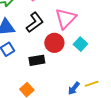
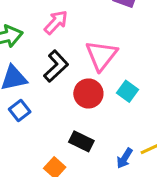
black rectangle: (37, 60) -> (81, 141), moved, turned 42

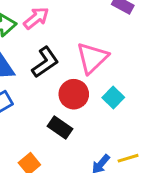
pink arrow: (56, 22) -> (36, 18), moved
black rectangle: (81, 141) -> (60, 127), moved

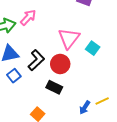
black L-shape: (45, 62) -> (36, 60), moved
cyan square: (113, 97) -> (93, 48), moved

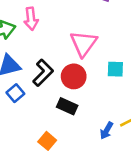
pink arrow: (28, 17) -> (31, 19), turned 132
cyan square: (93, 48) -> (115, 69), moved, turned -32

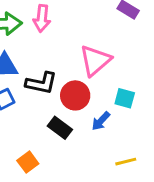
black L-shape: (43, 73) -> (41, 83), turned 44
blue arrow: (107, 131) -> (101, 121), moved

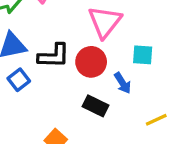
blue arrow: (101, 121) -> (123, 83), turned -65
black rectangle: (60, 128) -> (96, 106), moved

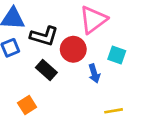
black rectangle: (96, 106) -> (46, 70), moved

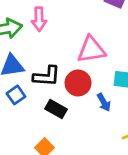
pink triangle: (93, 20) -> (91, 50), turned 40

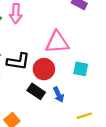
blue arrow: (104, 102) -> (59, 95), moved
black rectangle: (56, 109) -> (36, 91), moved

